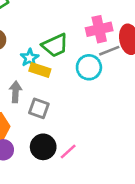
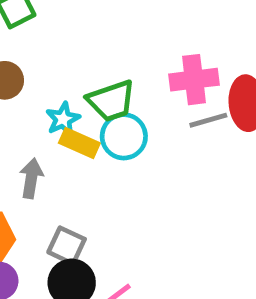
cyan circle: (89, 67) -> (124, 136), moved
gray square: (39, 108) -> (67, 246), moved

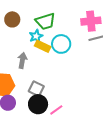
green trapezoid: (111, 101) -> (45, 21), moved

